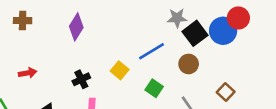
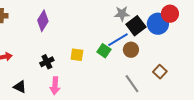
blue line: (152, 51) -> (118, 40), moved
yellow square: (120, 70) -> (77, 55), turned -32
green square: (154, 88) -> (104, 51), moved

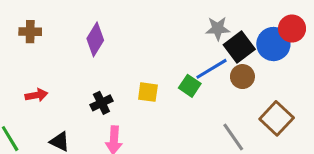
brown circle: (131, 50) -> (242, 77), moved
brown square: (160, 72) -> (277, 118), size x1.5

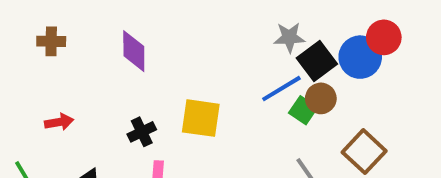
purple diamond: (95, 39) -> (134, 51), turned -32
green square: (190, 86) -> (303, 110), moved
yellow square: (148, 92) -> (201, 118), size x1.5

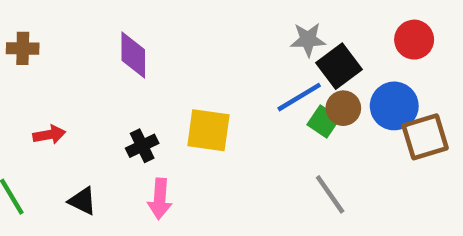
brown cross: (51, 41) -> (23, 48), moved
blue circle: (360, 57) -> (394, 106), moved
brown square: (364, 152) -> (425, 137), moved, turned 30

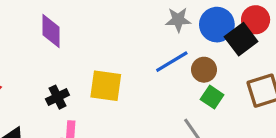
black square: (339, 66) -> (241, 39), moved
blue circle: (394, 106) -> (217, 25), moved
green square: (323, 121) -> (212, 97), moved

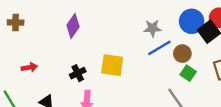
gray star: (178, 20) -> (152, 28), moved
purple diamond: (51, 31) -> (73, 26), turned 35

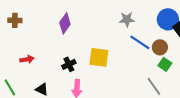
gray star: (152, 28) -> (127, 19), moved
blue line: (159, 48) -> (140, 42), turned 65

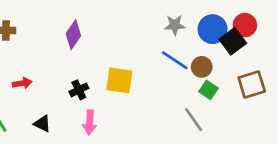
gray star: (127, 19) -> (175, 25), moved

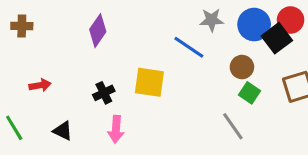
blue line: (175, 60) -> (189, 47), moved

